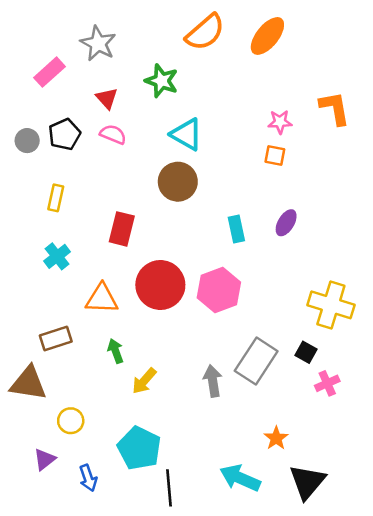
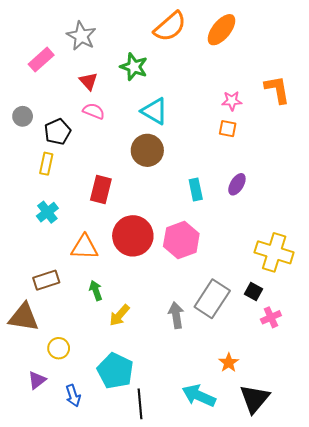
black pentagon: (64, 134) -> (58, 132), moved

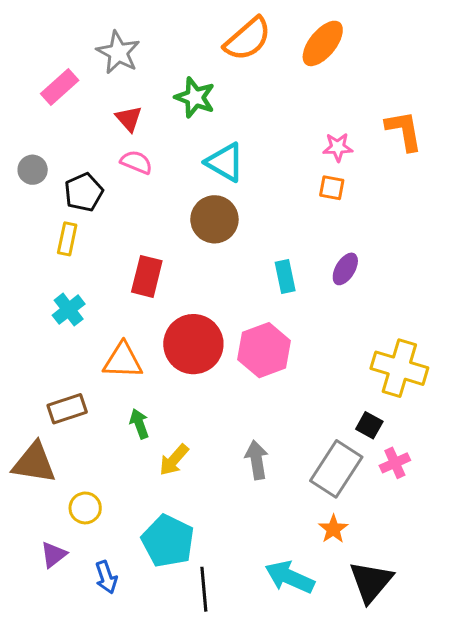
gray rectangle: (212, 299) -> (336, 469), moved

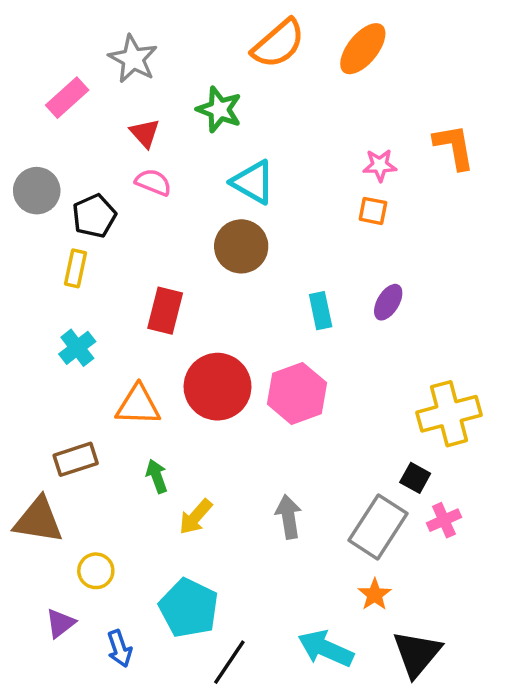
gray circle: (33, 170) -> (37, 191), size x1.4
yellow cross: (399, 368) -> (449, 414), turned -32
black line: (204, 589) -> (229, 662), turned 39

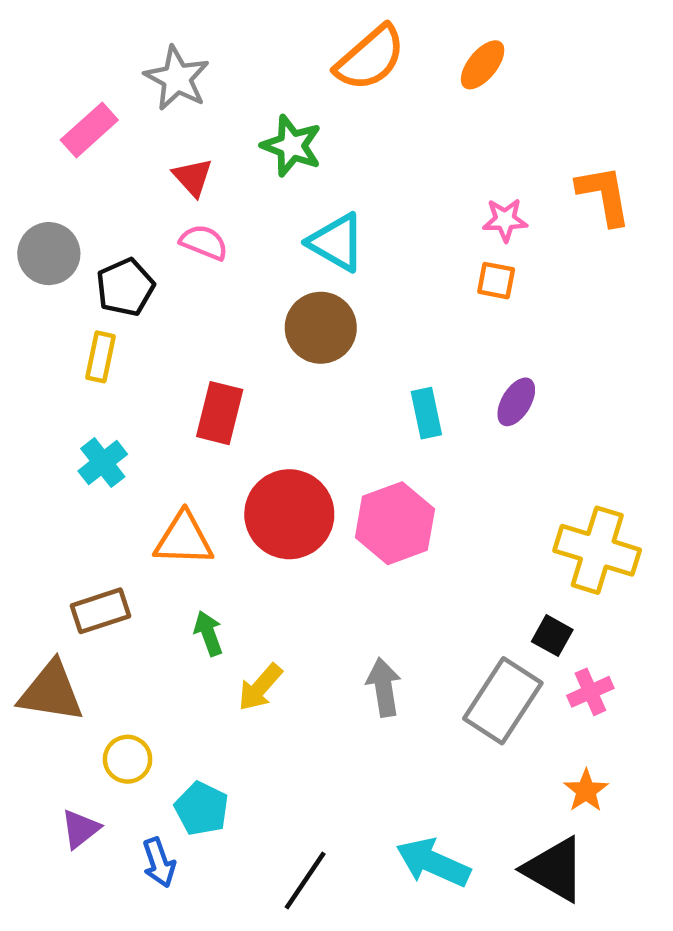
orange ellipse: (363, 49) -> (483, 65), size x0.7
yellow cross: (449, 414) -> (597, 550), turned 32
orange star: (375, 594) -> (586, 791), moved
cyan pentagon: (189, 608) -> (202, 809), moved, size x0.7
black triangle: (417, 654) -> (554, 869), turned -40

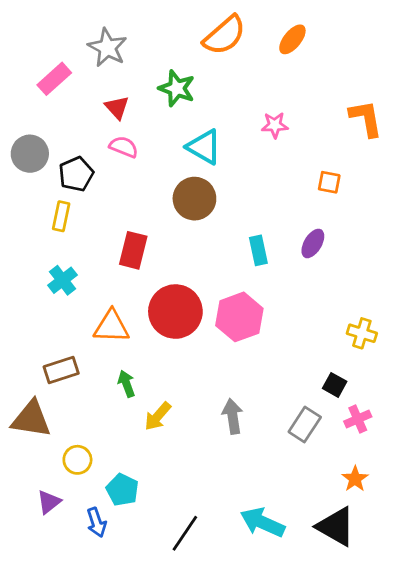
pink star: (505, 220) -> (275, 125), moved
orange square: (496, 281) -> (329, 182), moved
yellow cross: (597, 550) -> (362, 333), size x0.6
gray rectangle: (503, 701) -> (305, 424), size x0.7

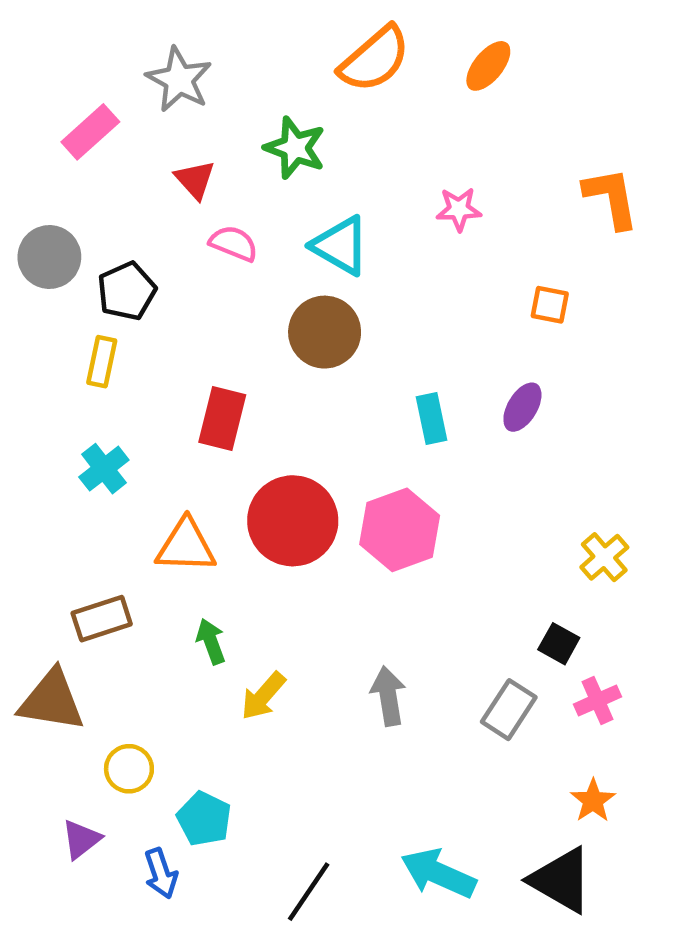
pink semicircle: (124, 147) -> (234, 243), moved
yellow cross: (362, 333) -> (604, 557), turned 32

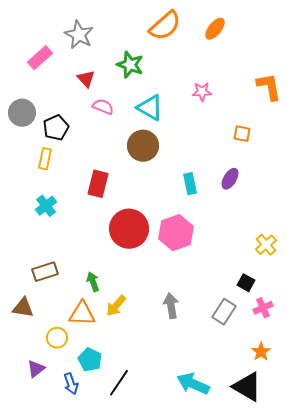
orange triangle: (186, 546) -> (82, 314), moved
brown triangle: (52, 701) -> (23, 308), size x0.7
black line: (309, 892) -> (119, 383), moved

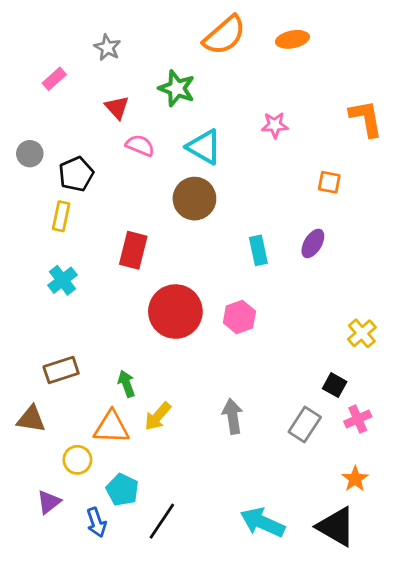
orange ellipse: (215, 29) -> (292, 39), turned 40
gray star: (79, 35) -> (107, 48), size x0.7
pink rectangle: (40, 58) -> (54, 79), size x0.7
gray circle: (22, 113) -> (30, 154), size x0.7
pink hexagon: (176, 233) -> (239, 317), size x0.7

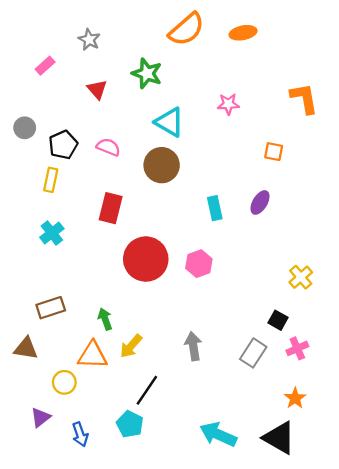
pink semicircle: (140, 145) -> (108, 147), moved
cyan pentagon: (122, 490) -> (130, 424), moved
black line: (162, 521) -> (147, 390), moved

